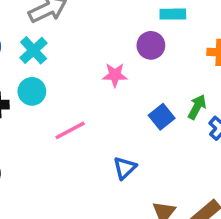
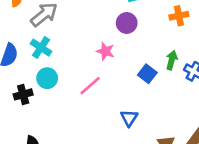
pink star: (115, 75) -> (105, 51), turned 30
pink line: (70, 130) -> (90, 86), moved

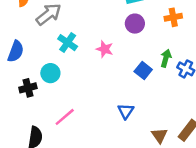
purple circle: (127, 23) -> (135, 24), moved
cyan cross: (41, 48) -> (68, 43), moved
pink line: (90, 86) -> (65, 117), moved

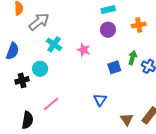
blue square: (143, 70) -> (114, 67), turned 32

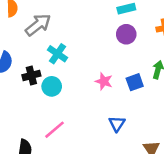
pink star: (84, 50) -> (104, 81), moved
cyan circle: (40, 69) -> (52, 86), moved
black cross: (22, 80) -> (31, 75), moved

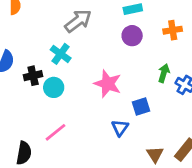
gray arrow: (38, 25) -> (78, 21), moved
pink star: (104, 81) -> (108, 84), size x1.5
blue square: (135, 82) -> (141, 106), moved

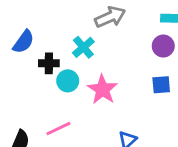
pink star: (108, 84) -> (102, 90), moved
blue square: (141, 106) -> (161, 85), moved

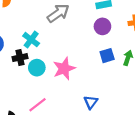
cyan cross: (83, 47) -> (31, 40), moved
pink star: (102, 90) -> (64, 69), turned 30

